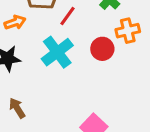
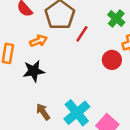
cyan cross: (57, 52) -> (77, 113), moved

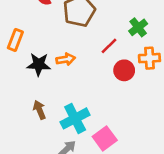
red line: (82, 34) -> (109, 46), moved
orange arrow: (39, 41) -> (66, 59), moved

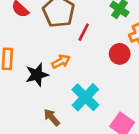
red line: (109, 46) -> (84, 32), moved
cyan cross: (75, 118) -> (85, 97), moved

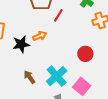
red circle: (120, 54) -> (85, 54), moved
cyan cross: (85, 97) -> (57, 76), moved

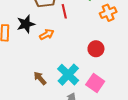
red line: (58, 15) -> (64, 11), turned -40
black star: (21, 44) -> (26, 24), moved

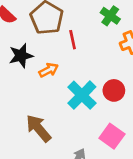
cyan cross: (68, 75) -> (82, 95), moved
brown arrow: (40, 78) -> (39, 128), size x1.5

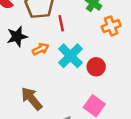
cyan cross: (82, 95) -> (70, 56), moved

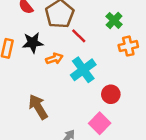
red line: (61, 23) -> (79, 36), turned -42
red circle: (96, 67) -> (111, 94), moved

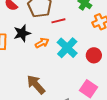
red line: (79, 36) -> (58, 21), turned -48
red circle: (111, 94) -> (94, 55), moved

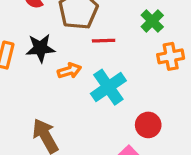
red circle: (94, 55) -> (148, 125), moved

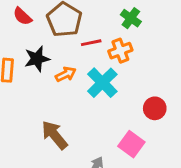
orange cross: (171, 56) -> (120, 51), moved
red circle: (148, 125) -> (155, 108), moved

